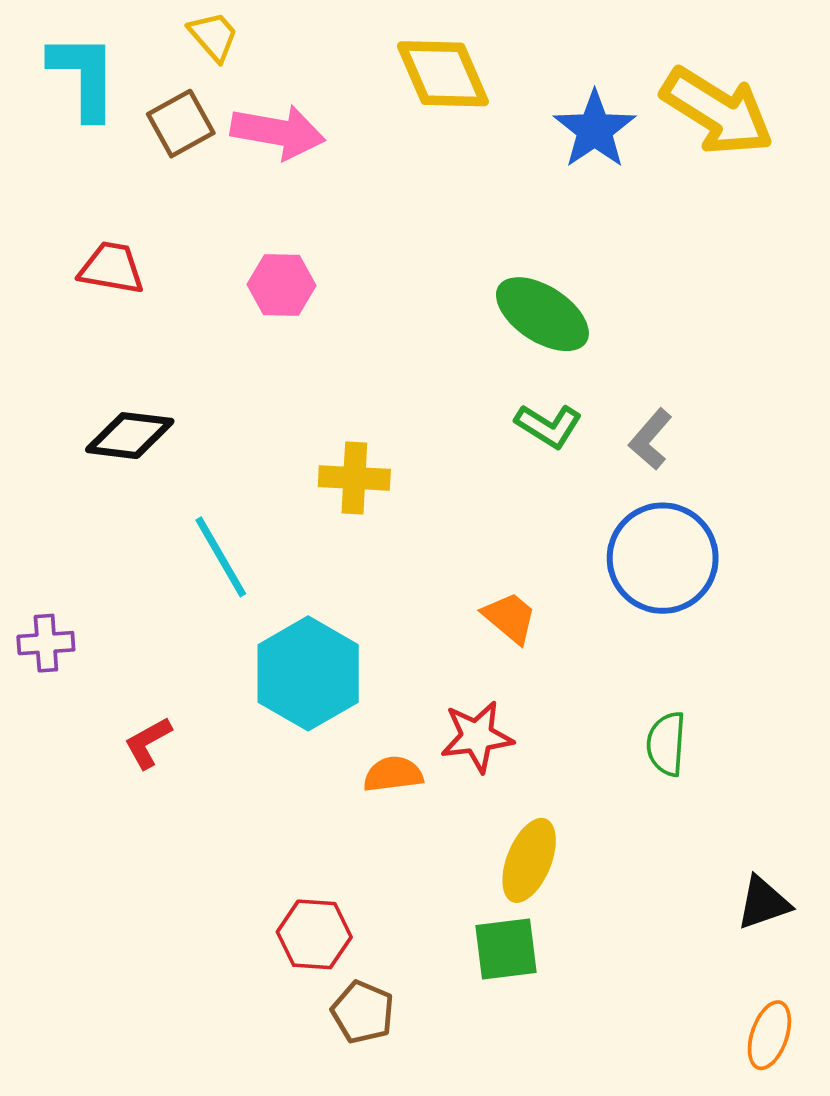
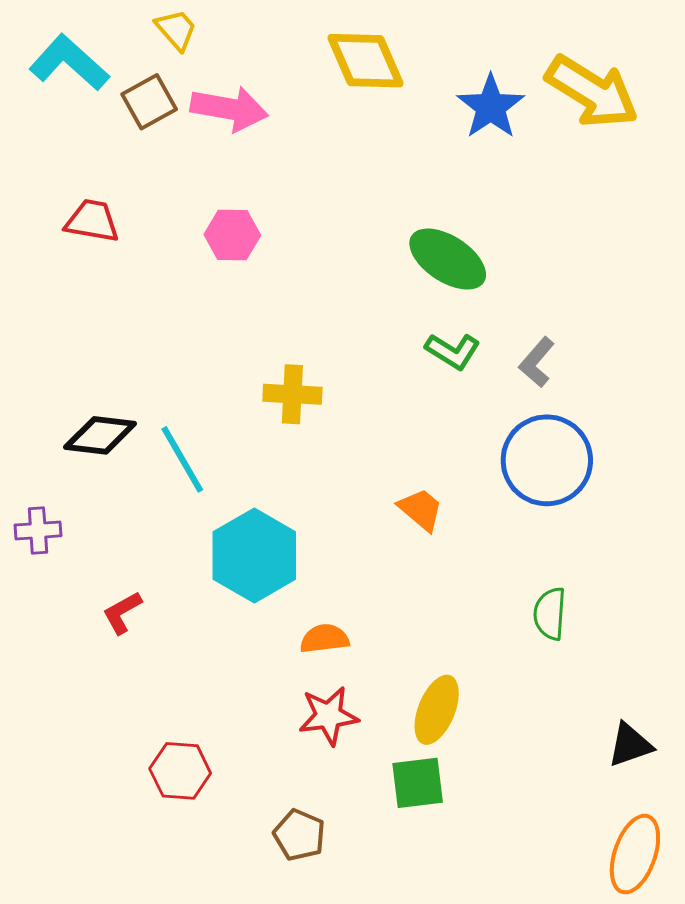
cyan L-shape: (84, 76) -> (69, 63), turned -48
black diamond: (130, 436) -> (100, 435), moved
red star: (477, 737) -> (328, 716), moved
red hexagon: (314, 934) -> (180, 771), moved
orange ellipse: (769, 1035) -> (635, 854), size x1.4

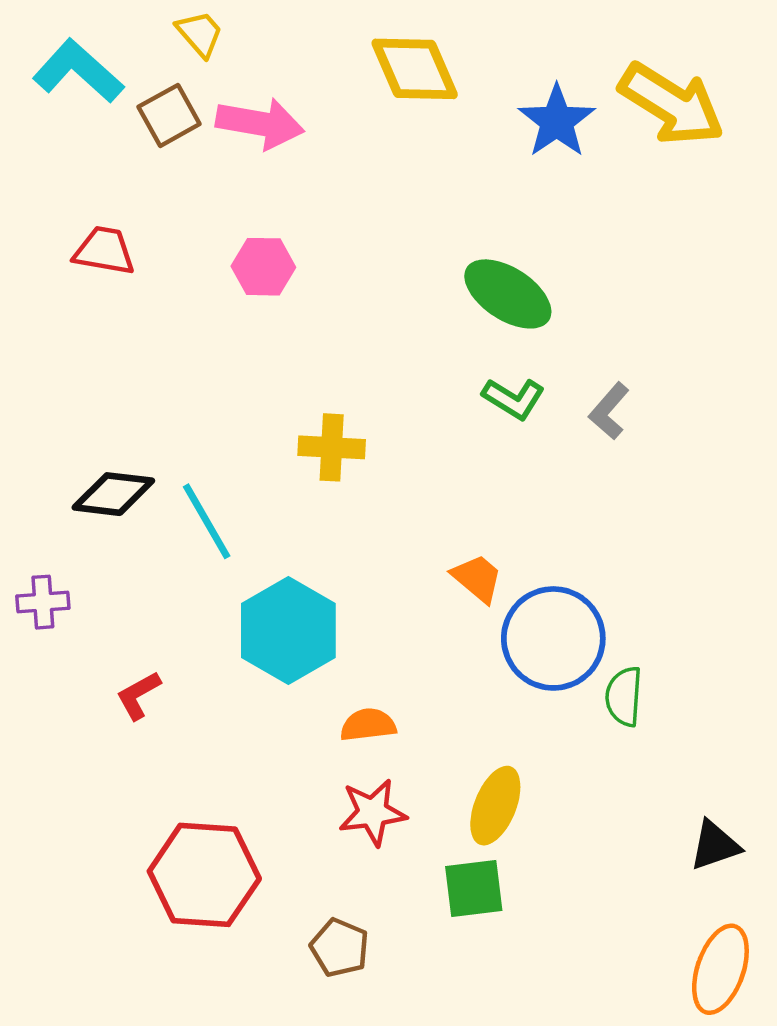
blue circle: (547, 460) -> (553, 638), moved
red hexagon: (180, 771) -> (204, 875), size x1.6

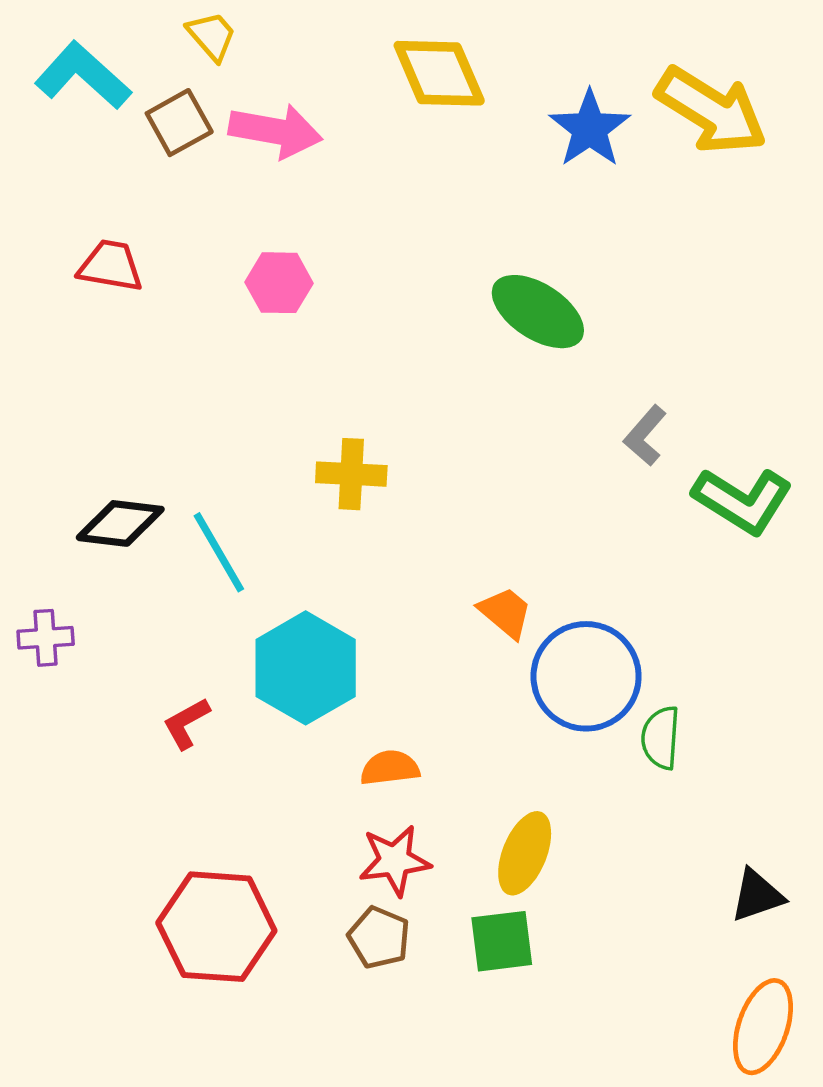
green L-shape: (514, 399) -> (743, 501), moved, size x1.5
red L-shape: (138, 695) -> (186, 723), moved
brown pentagon: (340, 948) -> (379, 938), moved

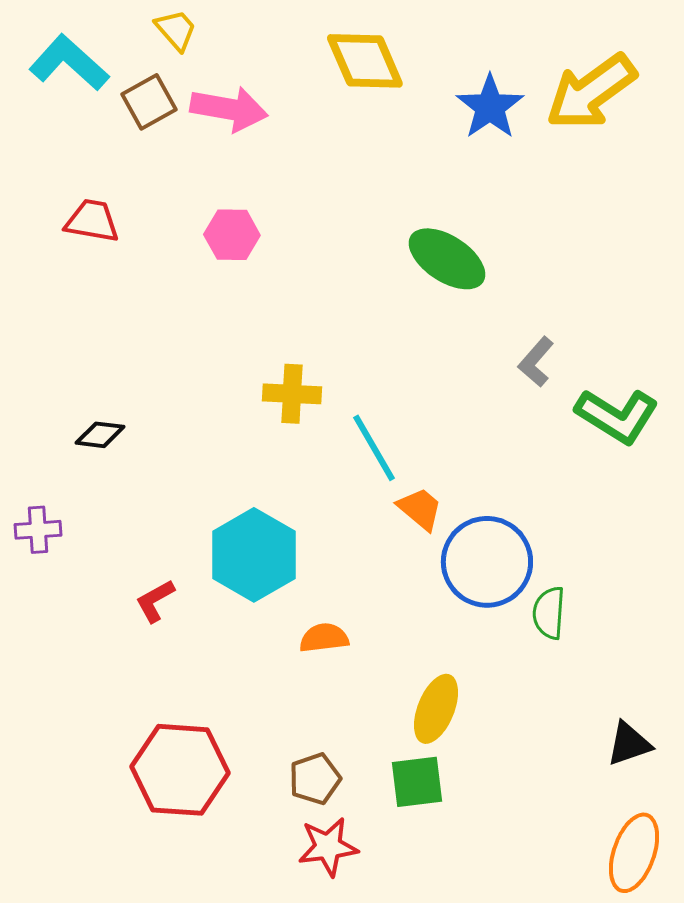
yellow arrow: (711, 111) -> (591, 92), turned 112
black diamond: (120, 523) -> (100, 435), size x0.7
cyan line: (219, 552) -> (374, 448), moved
red star: (395, 861) -> (328, 847), moved
brown pentagon: (379, 938) -> (315, 779), turned 30

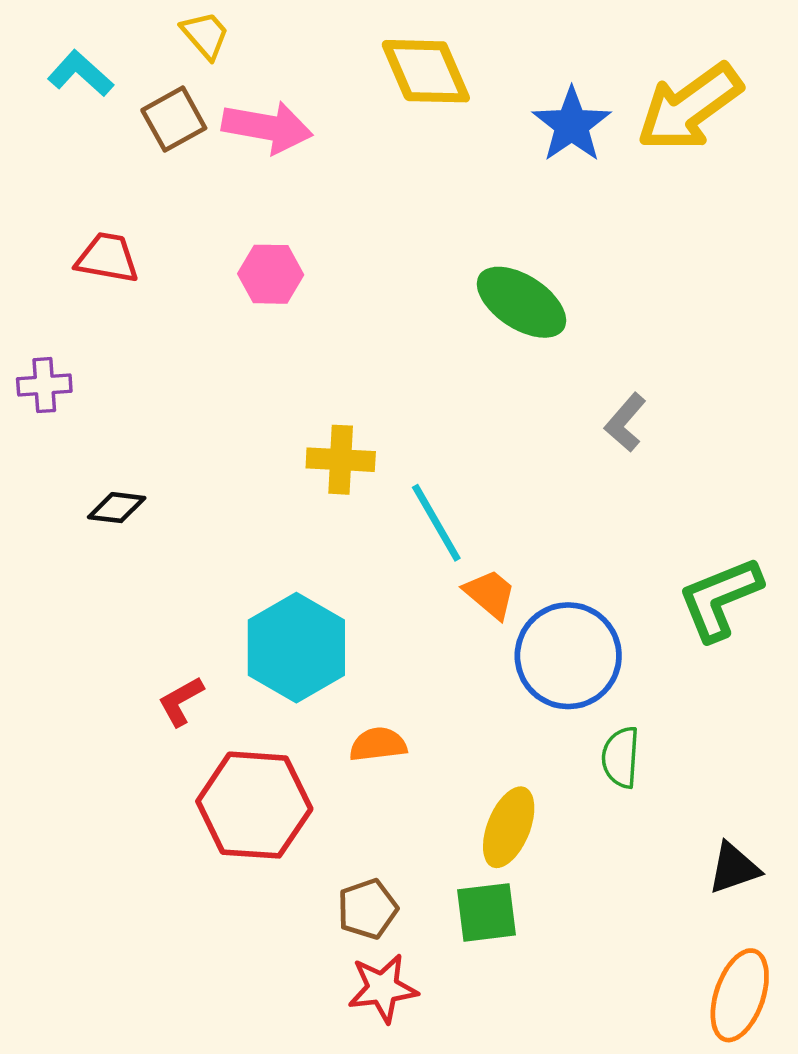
cyan L-shape: (69, 63) -> (80, 74), size x0.7
green L-shape: (617, 416) -> (720, 599), moved, turned 126
purple cross: (38, 530) -> (44, 385), moved
green semicircle: (549, 613) -> (621, 757), moved
red hexagon: (180, 770) -> (254, 805), moved

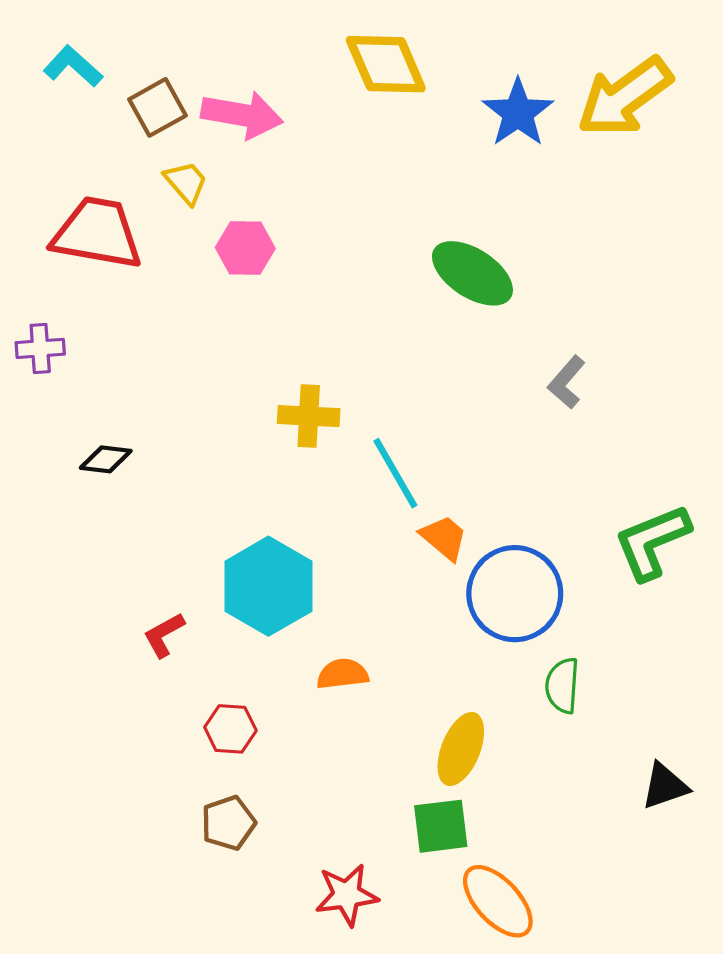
yellow trapezoid: (205, 35) -> (186, 182), moved
red trapezoid: (107, 258) -> (97, 233), size x1.6
red hexagon: (254, 805) -> (230, 729), size x0.5
brown pentagon: (367, 909) -> (228, 823), moved
orange ellipse: (740, 995) -> (498, 901), moved, turned -62

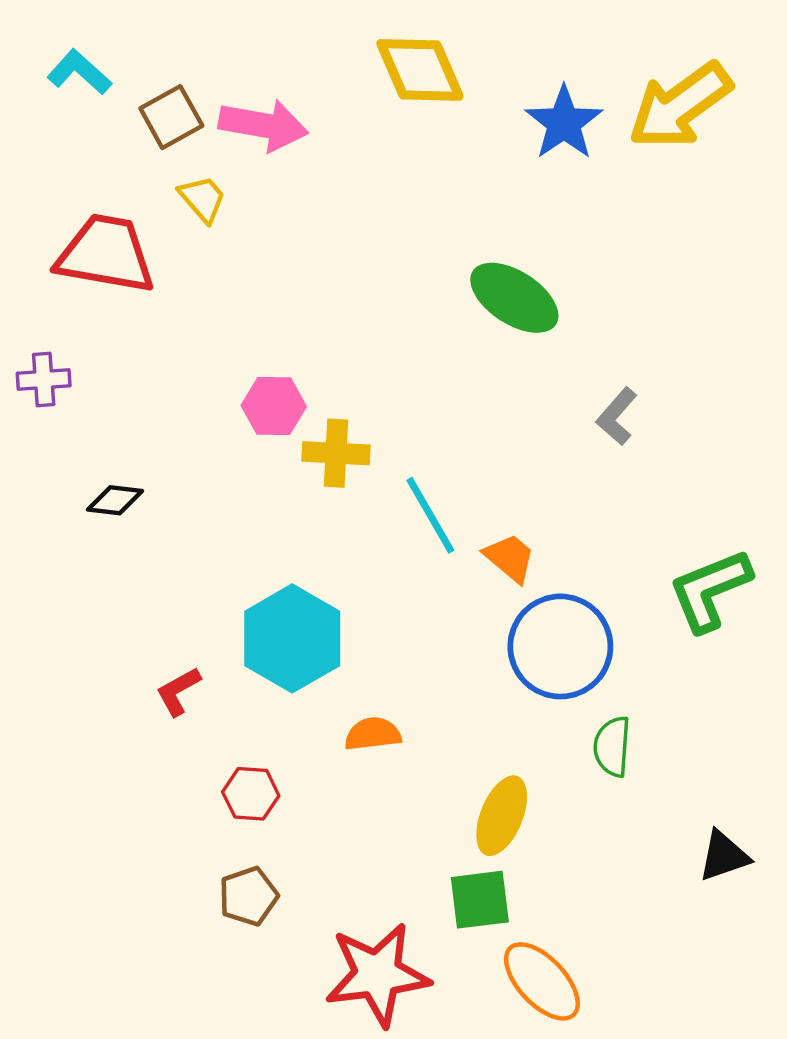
pink hexagon: (245, 248) -> (274, 406), moved
orange trapezoid: (444, 538) -> (510, 558), moved
red star: (347, 895) -> (377, 974), size x1.5

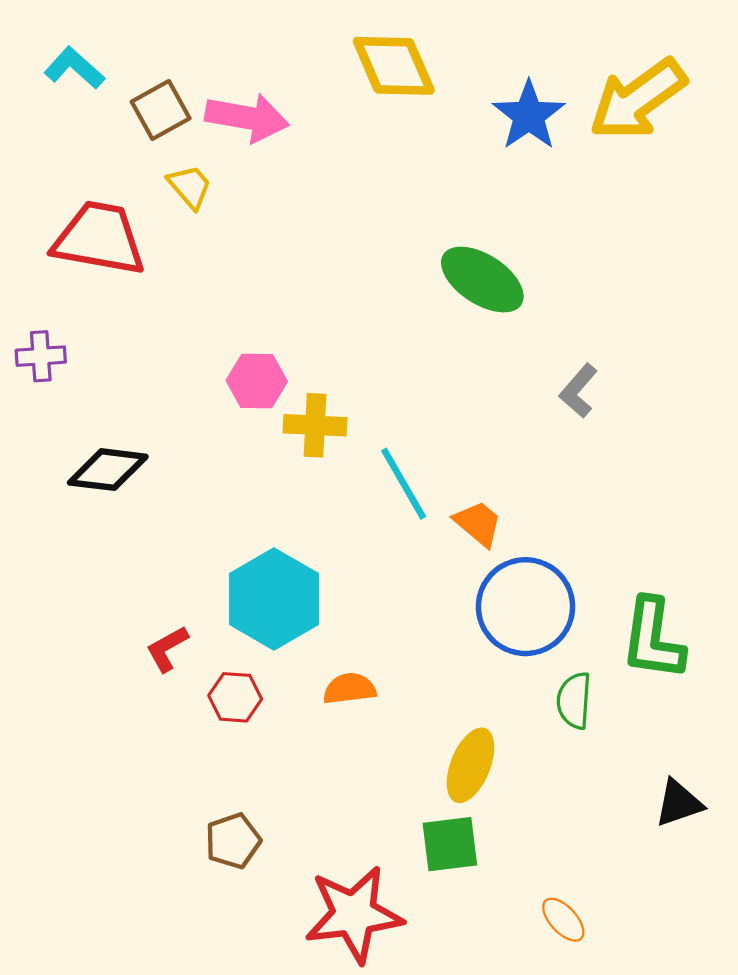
black diamond: (115, 500) -> (108, 470), size x1.5
green L-shape: (710, 590) -> (653, 639), moved, turned -60
red hexagon: (251, 794) -> (235, 697), moved
orange ellipse: (542, 981) -> (563, 920), moved, size x0.6

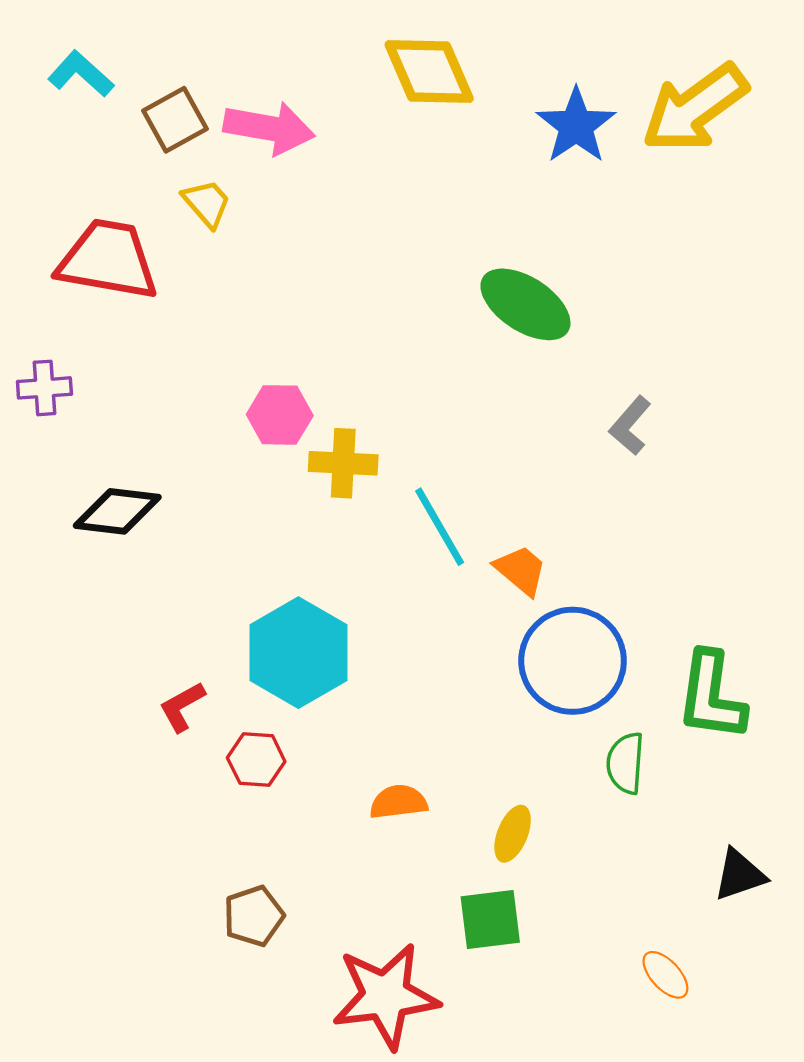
orange semicircle: (350, 689) -> (398, 802), moved
yellow ellipse: (470, 765) -> (513, 834), size x0.7
orange ellipse: (563, 920) -> (665, 975), moved

